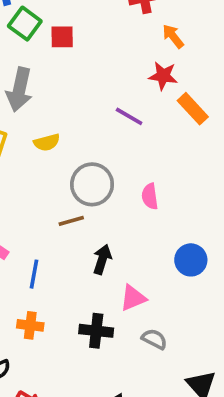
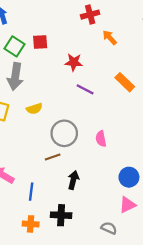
green square: (25, 24) -> (14, 46), moved
red star: (163, 76) -> (74, 62), moved
pink triangle: (133, 298) -> (127, 205), moved
black cross: (96, 331) -> (61, 215), moved

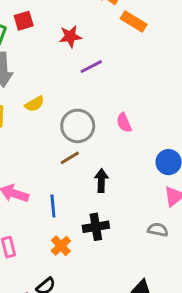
orange rectangle: (125, 82) -> (134, 22), moved
purple line: (85, 89) -> (91, 67), turned -42
orange cross: (31, 224) -> (61, 246), turned -35

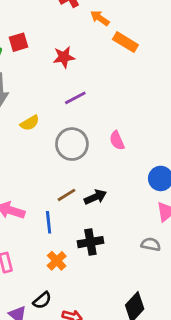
purple line: (91, 67) -> (75, 98), moved
brown line: (70, 158) -> (67, 195), moved
black arrow: (101, 181) -> (95, 197), turned 65

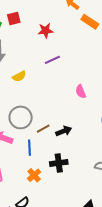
gray circle: (72, 144) -> (21, 117), moved

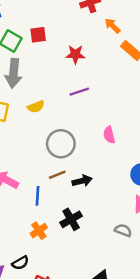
gray circle: (21, 117) -> (61, 144), moved
black cross: (59, 163) -> (71, 219), turned -30

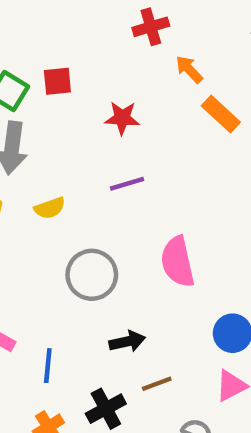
pink semicircle: (109, 135) -> (178, 262), size x1.6
brown line: (57, 175) -> (157, 384), moved

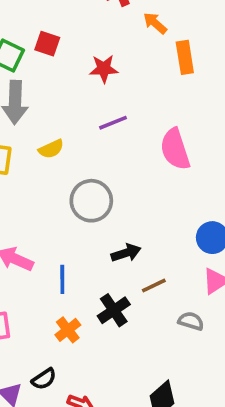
red square: (57, 81) -> (47, 44), turned 30
orange rectangle: (221, 114) -> (185, 57), turned 44
pink semicircle: (178, 262) -> (175, 149), moved

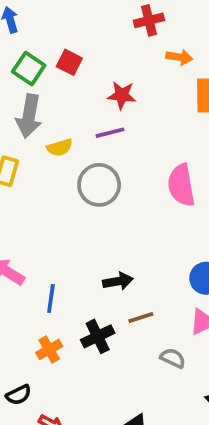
orange arrow: (155, 23) -> (179, 57), turned 140
purple line: (113, 123) -> (110, 133), moved
yellow semicircle: (51, 149) -> (60, 147), moved
gray circle: (91, 201) -> (99, 185), moved

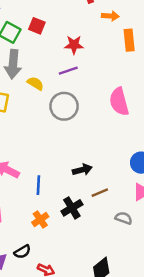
yellow semicircle: (60, 147) -> (35, 83), turned -126

